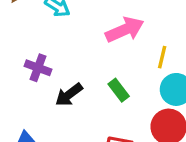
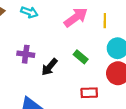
yellow line: (162, 57) -> (105, 21), moved

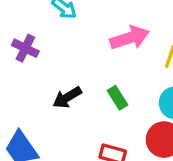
purple cross: (26, 54) -> (25, 48), moved

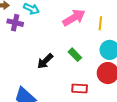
purple cross: (25, 48) -> (15, 23), moved

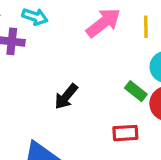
green rectangle: (75, 55) -> (136, 91), moved

